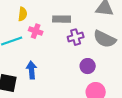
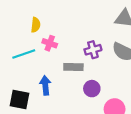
gray rectangle: (62, 19) -> (73, 67), moved
purple circle: (88, 66) -> (92, 89), moved

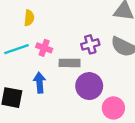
pink cross: (50, 43) -> (44, 48), moved
purple circle: (92, 89) -> (89, 86), size x1.5

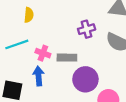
purple cross: (90, 44) -> (87, 29), moved
pink cross: (44, 48) -> (43, 53), moved

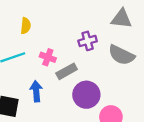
pink cross: (43, 53) -> (48, 57), moved
gray rectangle: (67, 58) -> (67, 71), turned -30

